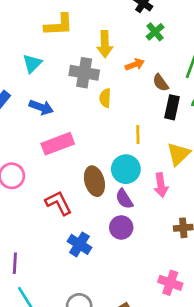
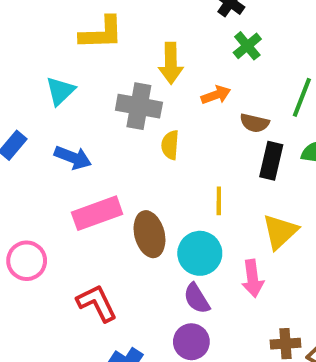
brown semicircle: (161, 83) -> (254, 123), turned -42
brown ellipse: (94, 181) -> (149, 234), moved

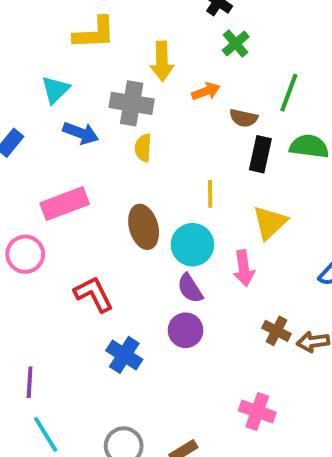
yellow semicircle: (170, 145) -> (143, 148), moved
blue arrow: (73, 158) -> (81, 133), moved
pink rectangle: (97, 213) -> (65, 204), moved
brown cross: (285, 344) -> (276, 331), turned 32

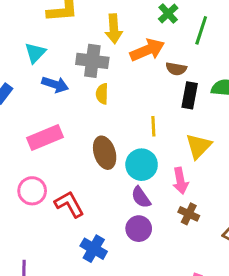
orange arrow: (206, 91) -> (147, 50), size x1.6
green line: (289, 93) -> (201, 30), moved
pink circle: (25, 254) -> (32, 191), moved
brown cross: (276, 331) -> (189, 214), moved

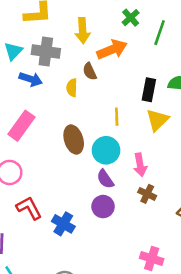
gray cross: (92, 61) -> (46, 51), moved
brown semicircle: (176, 69) -> (90, 71), moved, turned 54
pink rectangle: (45, 137) -> (21, 126), turned -32
yellow triangle: (199, 146) -> (157, 120), moved
red L-shape: (69, 204) -> (29, 208), moved

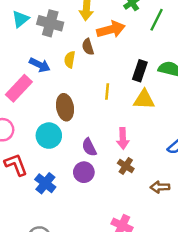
blue arrow: (31, 79) -> (40, 65), moved
yellow triangle: (157, 120) -> (144, 99), turned 40
cyan circle: (106, 150) -> (49, 136), moved

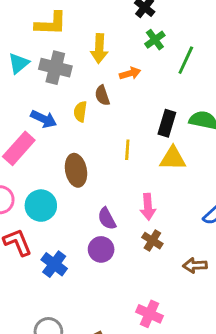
orange arrow: (111, 29) -> (130, 73), size x0.6
cyan circle: (49, 136) -> (41, 206), moved

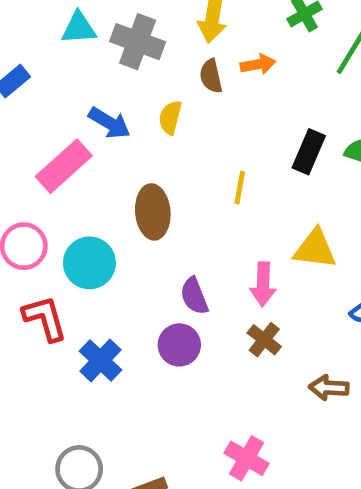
cyan triangle: (19, 63) -> (79, 28), turned 30
brown semicircle: (102, 95) -> (211, 76), moved
yellow triangle: (173, 158) -> (315, 249), moved

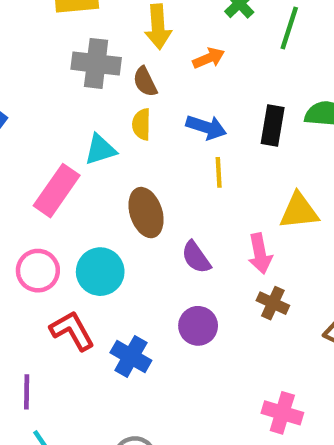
cyan triangle: (79, 28) -> (100, 150), moved
brown semicircle: (211, 76) -> (145, 82), moved
blue arrow: (109, 123) -> (206, 127), moved
purple semicircle: (194, 296) -> (196, 257), moved

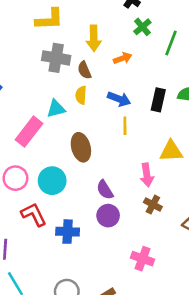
purple semicircle: (196, 257) -> (105, 190), moved
blue cross: (131, 357) -> (68, 232), turned -30
pink cross: (282, 413) -> (143, 259), moved

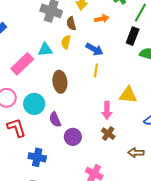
black rectangle: (158, 100) -> (133, 36), moved
purple semicircle: (105, 190) -> (55, 120), moved
blue cross: (68, 232) -> (37, 157), moved

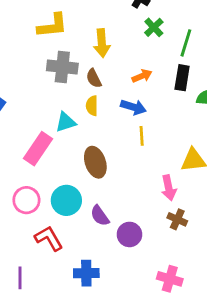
orange arrow: (102, 19) -> (142, 76), moved

